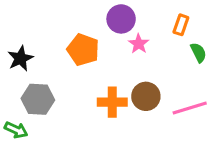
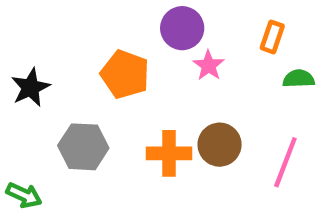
green semicircle: (198, 53) -> (299, 79), turned -66
gray hexagon: (38, 99) -> (83, 147), moved
pink line: (190, 108) -> (285, 162), turned -52

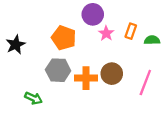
orange rectangle: (272, 37) -> (131, 31), moved
gray hexagon: (83, 147) -> (58, 70), moved
green arrow: (24, 195) -> (34, 98), moved

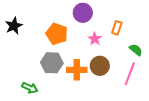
pink star: (106, 33) -> (95, 39), moved
green semicircle: (152, 40) -> (136, 50), moved, turned 40
black star: (16, 45) -> (14, 26), moved

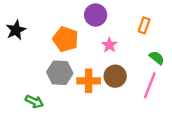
orange rectangle: (117, 28) -> (144, 25), moved

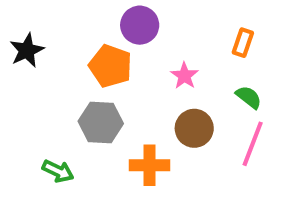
purple circle: (96, 15) -> (140, 25), moved
green semicircle: (157, 58) -> (249, 97), moved
orange cross: (89, 81) -> (149, 165), moved

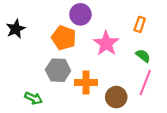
pink star: (184, 76) -> (106, 43), size x1.6
brown circle: (194, 128) -> (116, 97), moved
orange cross: (149, 165) -> (86, 83), moved

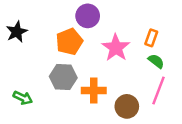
orange rectangle: (140, 24) -> (151, 38), moved
orange pentagon: (64, 38) -> (69, 42), turned 30
green arrow: (34, 98) -> (23, 98), moved

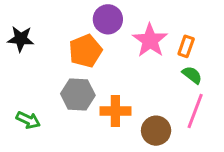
black star: (17, 32) -> (21, 39), turned 30
pink star: (116, 48) -> (150, 40), moved

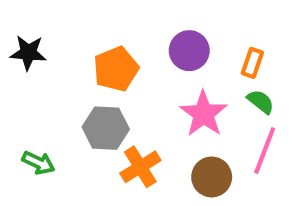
purple circle: (108, 19) -> (189, 51), moved
pink star: (150, 40) -> (204, 114), moved
orange cross: (115, 111) -> (140, 167), moved, turned -32

